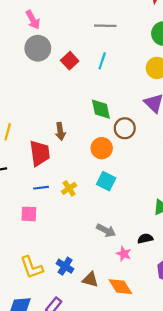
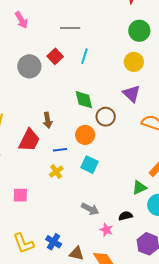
gray line: (105, 26) -> (70, 28), moved
gray circle: (38, 48) -> (29, 66), moved
red trapezoid: (40, 153) -> (29, 140), turned 35
blue line: (41, 188) -> (60, 150), moved

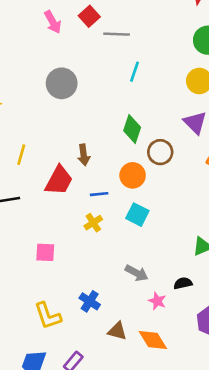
red square: (55, 56) -> (89, 16), moved
green diamond: (84, 100) -> (132, 129), turned 30
blue cross: (54, 242) -> (90, 301), moved

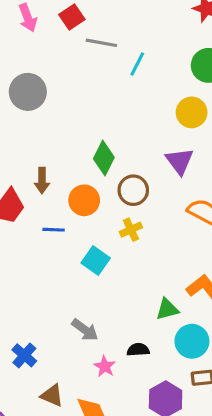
cyan line: (134, 72) -> (137, 64), moved
orange circle: (133, 175) -> (84, 200), moved
yellow cross: (93, 223) -> (131, 230), moved

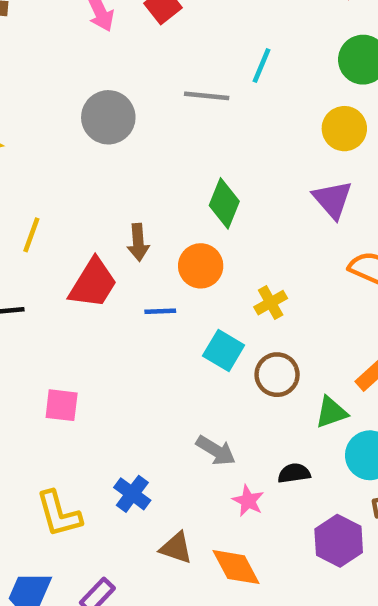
gray line: (101, 43) -> (207, 96), moved
brown circle: (133, 190) -> (277, 375), moved

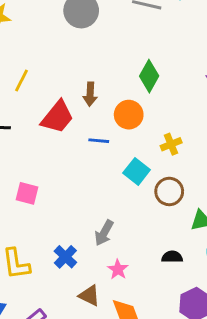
gray arrow: (216, 451) -> (104, 233), moved, turned 80
pink star: (248, 501) -> (118, 269), moved

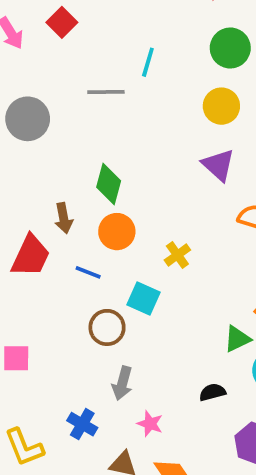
green diamond: (149, 76) -> (109, 184), moved
blue line: (99, 141) -> (88, 272), turned 30
brown circle: (169, 191) -> (107, 327), moved

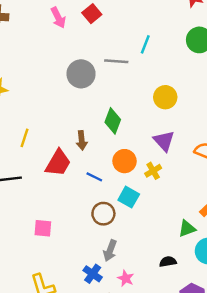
yellow circle: (221, 106) -> (165, 97), moved
gray circle: (28, 119) -> (81, 74), moved
purple triangle: (218, 165) -> (164, 141), moved
orange circle: (117, 232) -> (125, 161), moved
blue cross: (82, 424) -> (93, 274), moved

